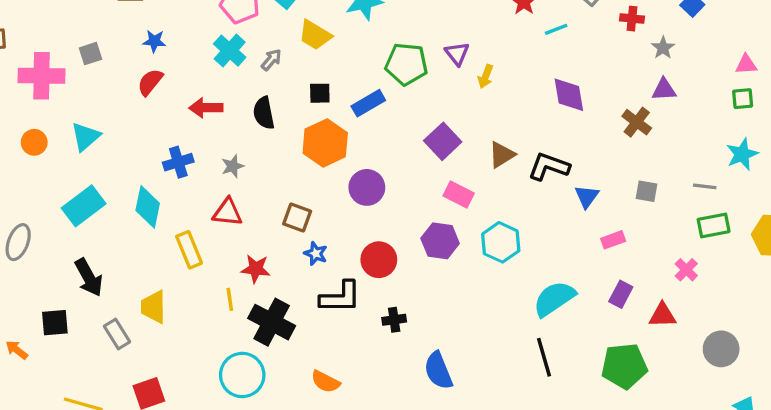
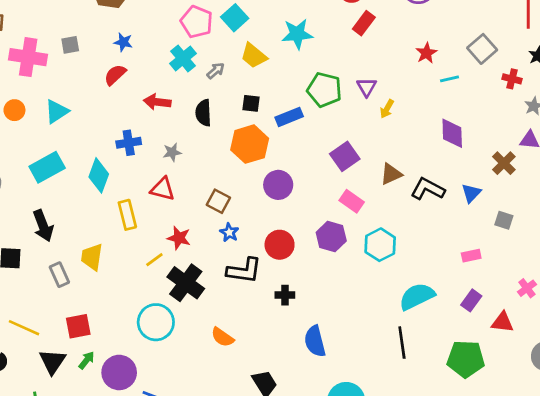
blue triangle: (587, 196) -> (471, 193), moved
yellow line: (230, 299) -> (154, 260), turned 54

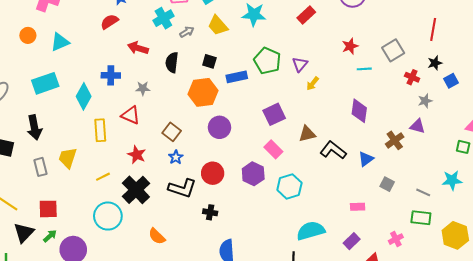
yellow line: (154, 260) -> (103, 177), moved

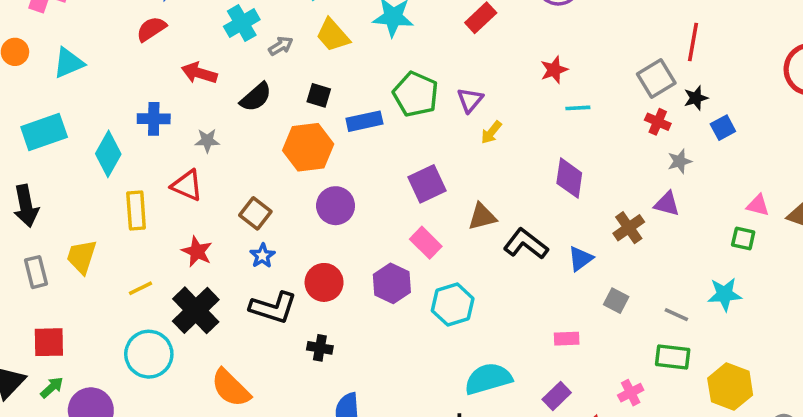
gray square: (393, 50) -> (656, 79), moved
black semicircle: (172, 62) -> (256, 97), turned -138
orange semicircle: (157, 236) -> (231, 388), size x1.4

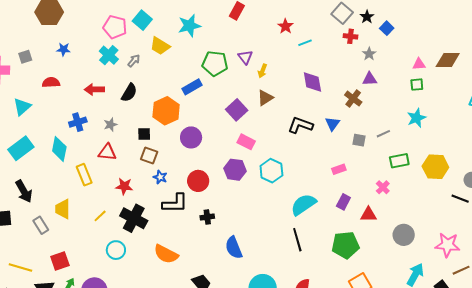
red semicircle: (151, 29) -> (51, 82), moved, turned 48
black square: (319, 95) -> (144, 134), moved
brown triangle: (482, 217) -> (265, 98), moved
gray line: (676, 315) -> (383, 134), moved, turned -32
cyan circle: (149, 354) -> (116, 250), size x0.7

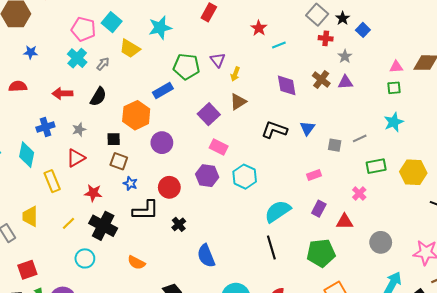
brown cross: (353, 99) -> (321, 79), moved
red triangle: (107, 152) -> (76, 158), turned -36
black cross: (207, 217) -> (179, 224), turned -32
orange semicircle: (166, 254) -> (136, 263), size x0.7

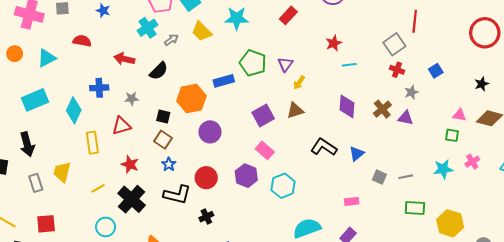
black star: (343, 18) -> (482, 84), moved
pink cross: (359, 193) -> (472, 162), moved

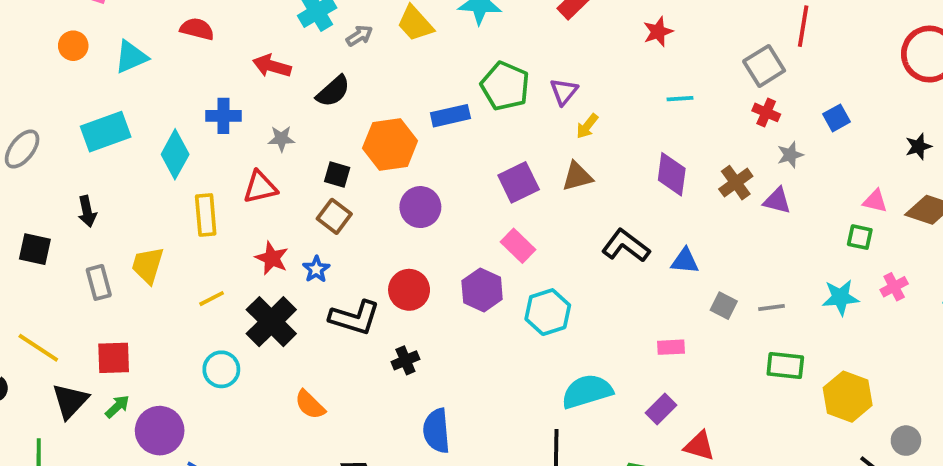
red star: (334, 43) -> (658, 32), moved
black arrow: (27, 144) -> (87, 211), size x0.7
blue triangle: (357, 154) -> (685, 261), turned 42
blue star: (169, 164) -> (316, 269), moved

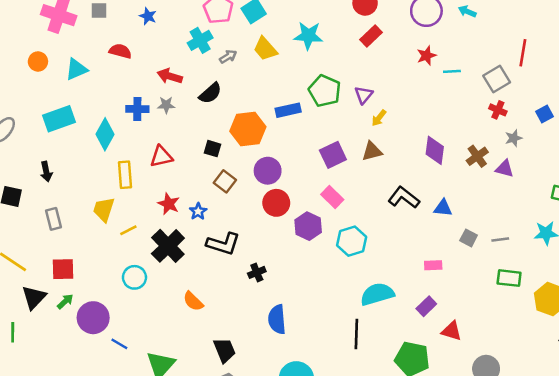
cyan line: (680, 99) -> (452, 71), moved
gray star: (281, 139) -> (166, 105), moved
brown square: (334, 216) -> (225, 181), moved
yellow trapezoid: (148, 265) -> (104, 209), moved
red circle: (409, 290) -> (276, 203), moved

